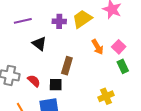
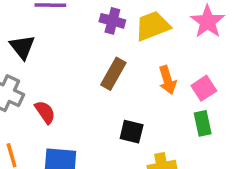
black triangle: (39, 44) -> (22, 47), moved
brown rectangle: (67, 66) -> (113, 74), moved
black square: (56, 85) -> (132, 132), moved

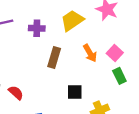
purple cross: (112, 21) -> (37, 28), moved

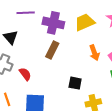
purple cross: (37, 28) -> (53, 23), size x1.5
brown rectangle: (54, 57) -> (52, 50), moved

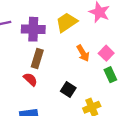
red semicircle: (25, 74) -> (30, 79), moved
black square: (75, 83) -> (68, 90), turned 32

